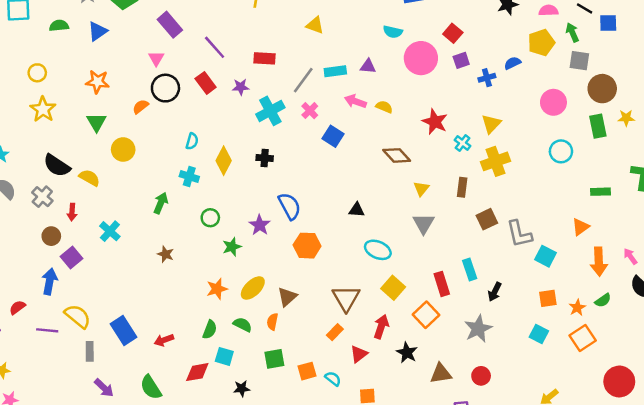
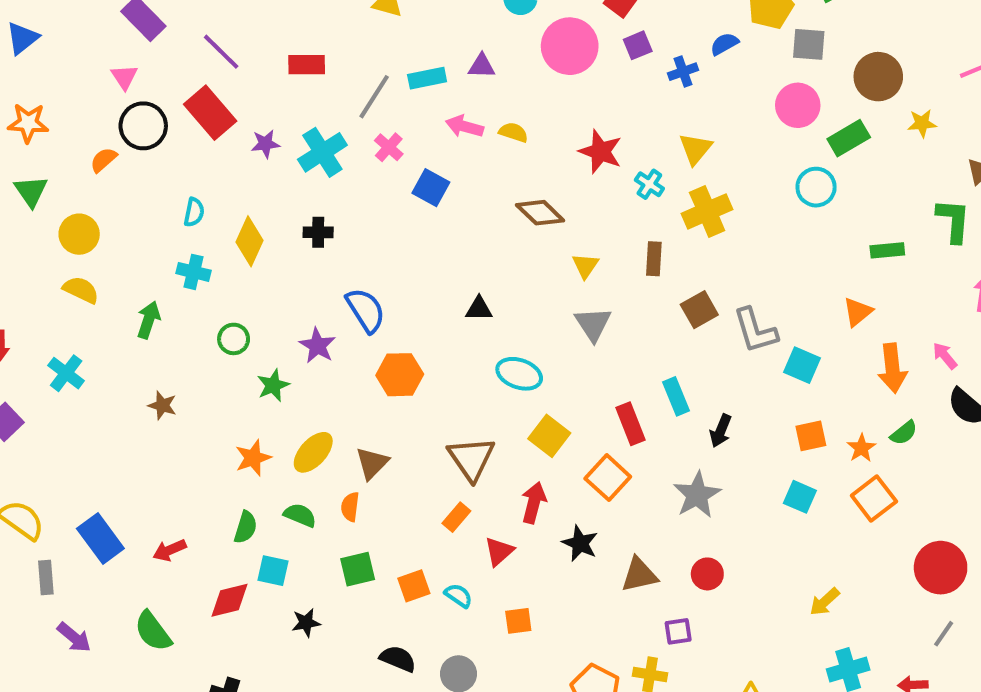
gray square: (579, 61) -> (809, 44), moved
red rectangle: (206, 83) -> (210, 113), size x1.4
purple star: (241, 87) -> (265, 144), moved
green rectangle: (598, 126) -> (849, 138), moved, turned 75
yellow semicircle: (89, 178) -> (81, 290), moved

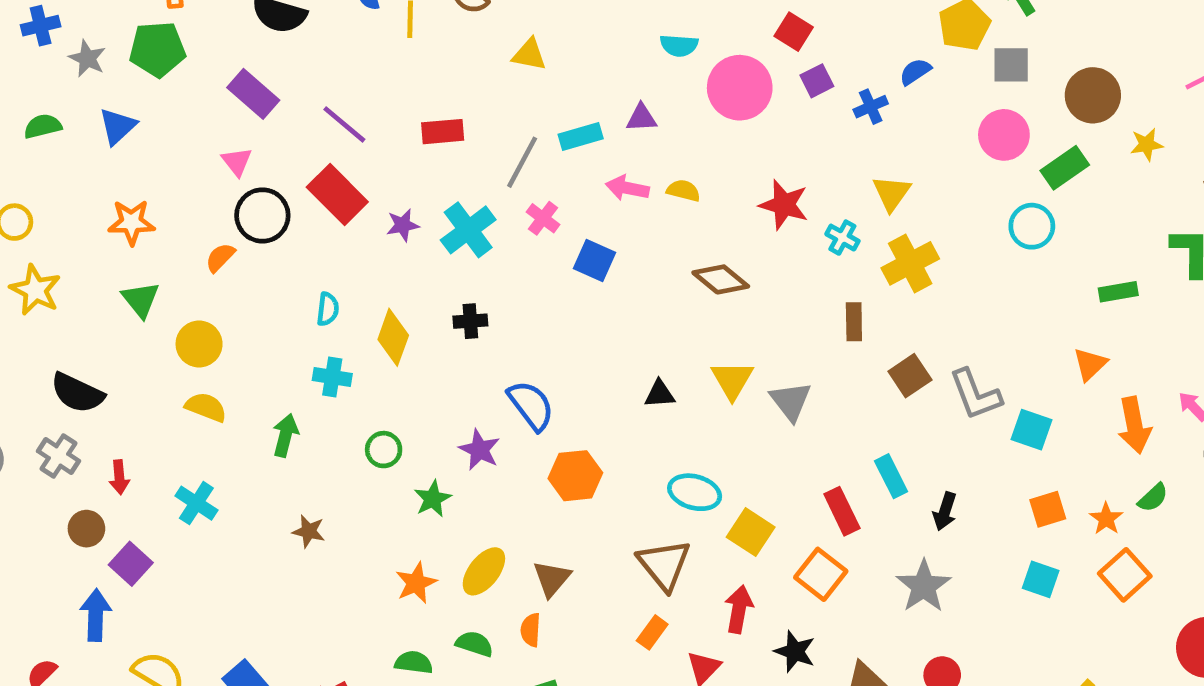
yellow triangle: (585, 266) -> (732, 380), moved, size x1.4
cyan ellipse: (519, 374) -> (695, 492), moved
green semicircle: (246, 527) -> (414, 662), turned -96

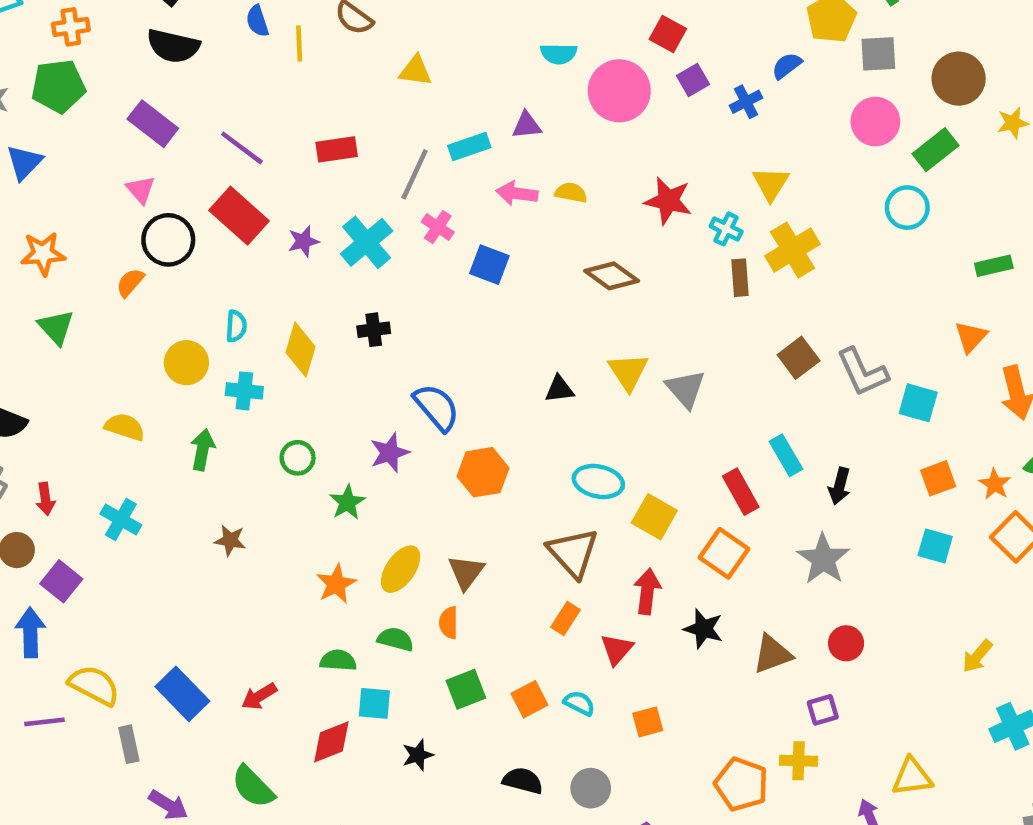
brown rectangle: (854, 322) -> (740, 278), moved
yellow circle: (199, 344) -> (186, 363), moved
purple star: (479, 450) -> (390, 453), turned 30

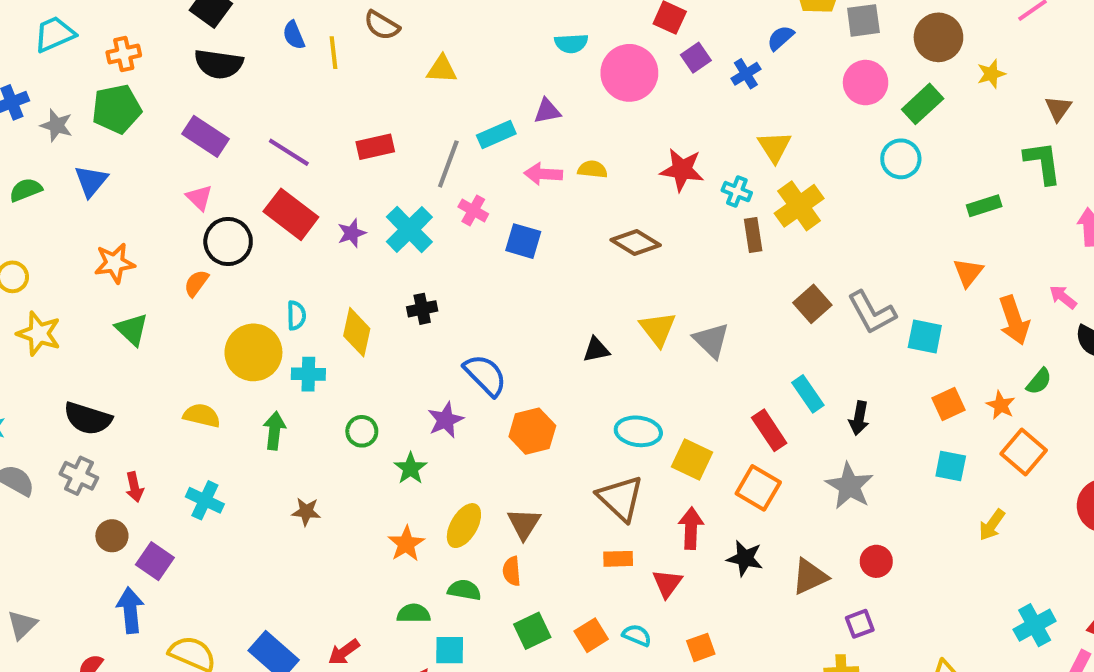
yellow circle: (186, 363) -> (253, 352), size x1.4
orange rectangle: (565, 618) -> (618, 559), turned 60
yellow arrow: (977, 656) -> (992, 525), moved

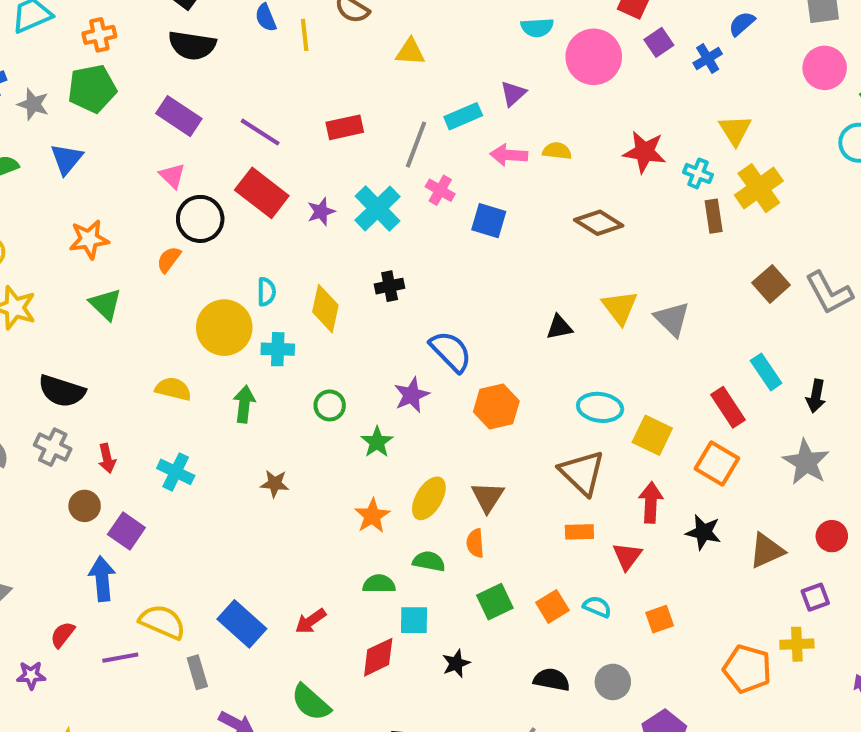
purple triangle: (547, 111) -> (513, 94), turned -32

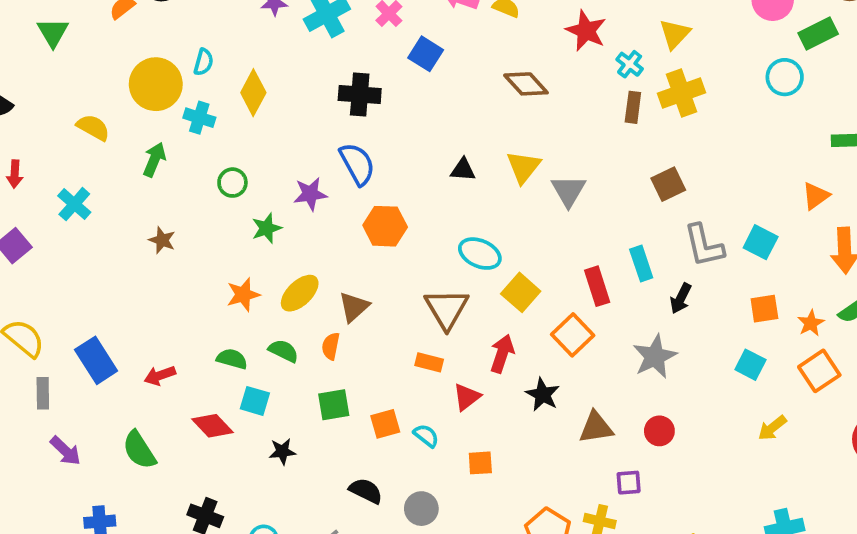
black cross: (390, 286) -> (360, 95), moved, size x1.5
gray L-shape: (829, 293) -> (704, 246), moved
red diamond: (378, 657) -> (212, 426), turned 57

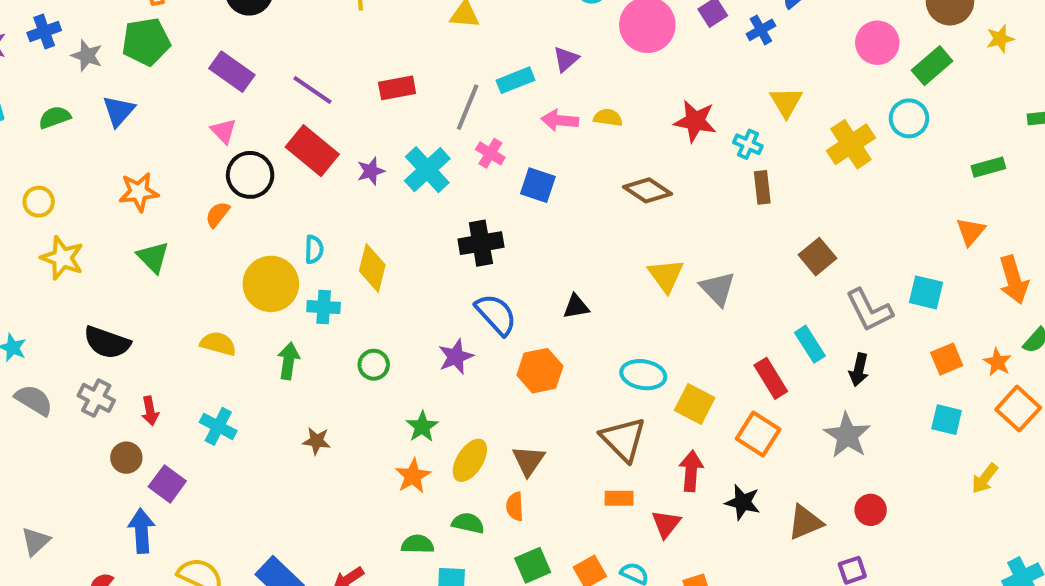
yellow cross: (682, 93) -> (851, 144), moved
black triangle: (463, 170) -> (576, 307), moved
green star: (267, 228) -> (422, 427), moved

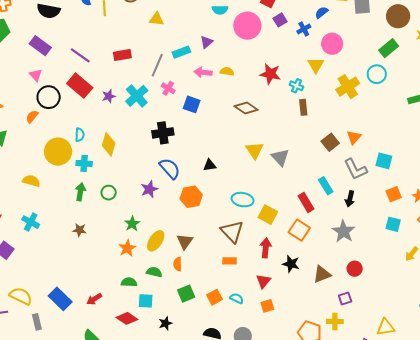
pink circle: (877, 43) -> (332, 44), moved
orange triangle: (971, 231) -> (354, 137), moved
green arrow: (289, 361) -> (80, 192), moved
red triangle: (666, 524) -> (263, 281), moved

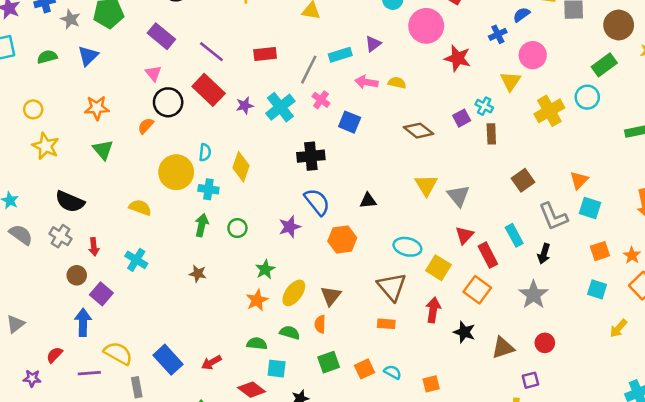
purple square: (280, 20) -> (462, 118), moved
red star: (270, 74) -> (458, 58), moved
orange triangle: (354, 137) -> (579, 180), moved
red triangle: (263, 281) -> (464, 235), moved

